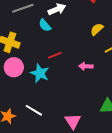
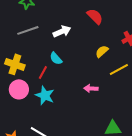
cyan semicircle: (45, 25) -> (56, 58), moved
red line: (55, 55) -> (43, 72), moved, turned -40

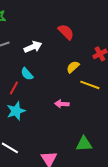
yellow line: (119, 69) -> (90, 85), turned 48
cyan star: (45, 95) -> (16, 111), turned 30

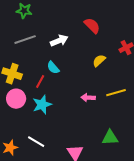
yellow line: (90, 85) -> (116, 93), moved, turned -36

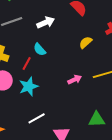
pink arrow: (88, 98) -> (75, 79), turned 152
white line: (36, 142) -> (37, 118), moved, turned -60

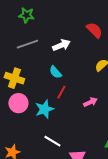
red line: (27, 63) -> (61, 92), moved
white line: (37, 118) -> (52, 141), turned 60

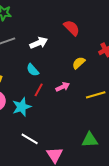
pink arrow: (90, 102) -> (63, 87), moved

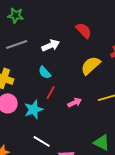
yellow semicircle: (79, 63) -> (91, 65), size x1.5
pink arrow: (63, 87) -> (75, 102), moved
green triangle: (90, 140) -> (102, 142), turned 30

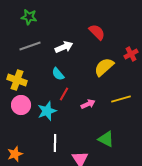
white line: (42, 141) -> (55, 143), turned 60
green triangle: (102, 142) -> (106, 139), moved

